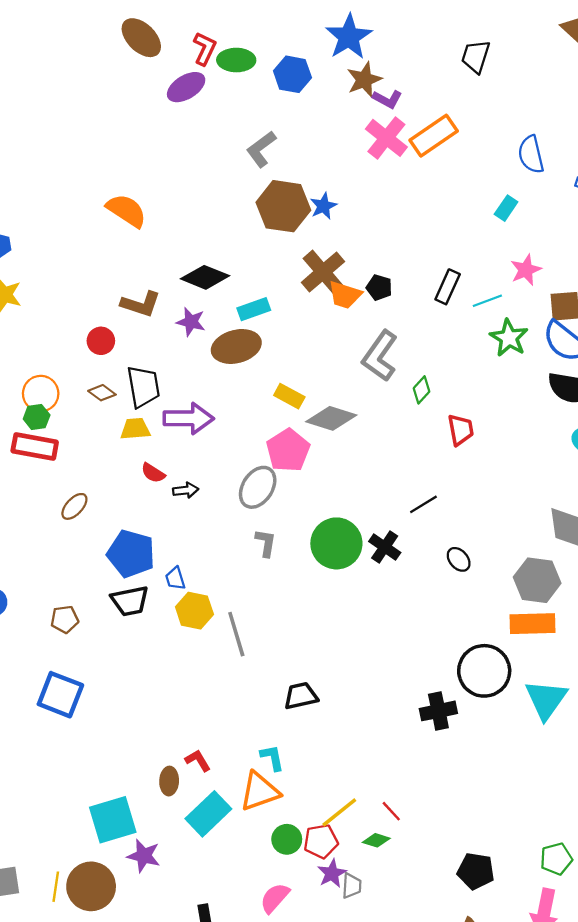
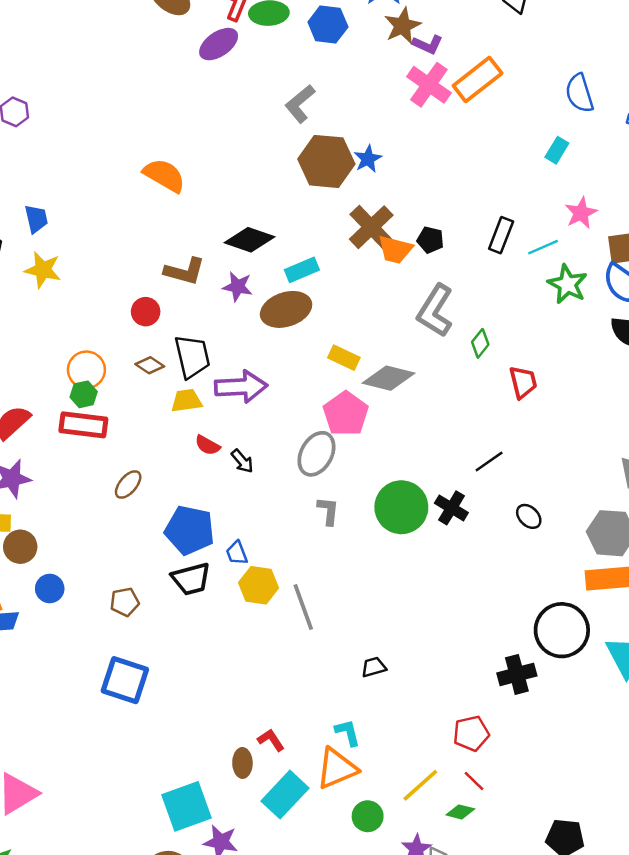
black arrow: (186, 490) -> (242, 461), turned 60
black trapezoid: (301, 696) -> (374, 667), size x0.7
red pentagon: (321, 841) -> (471, 733), moved

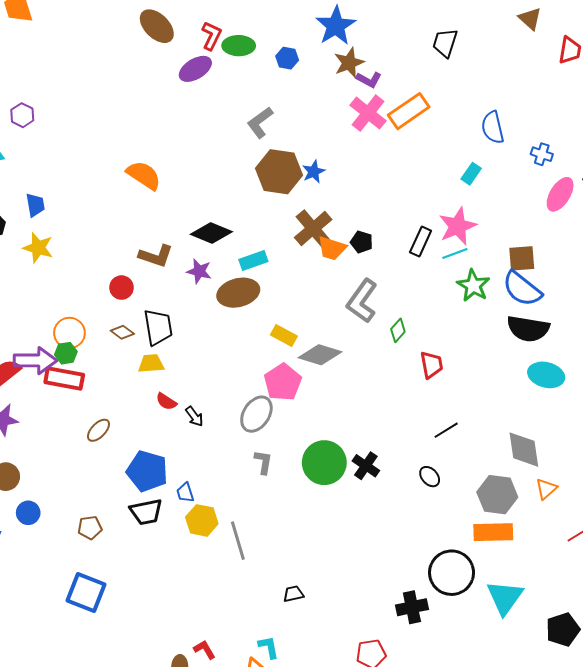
blue hexagon: (328, 25) -> (287, 58), size x0.7
pink star: (581, 213) -> (458, 226), moved, size x1.4
purple arrow: (241, 387) -> (35, 360), moved
black line: (489, 462) -> (446, 430), moved

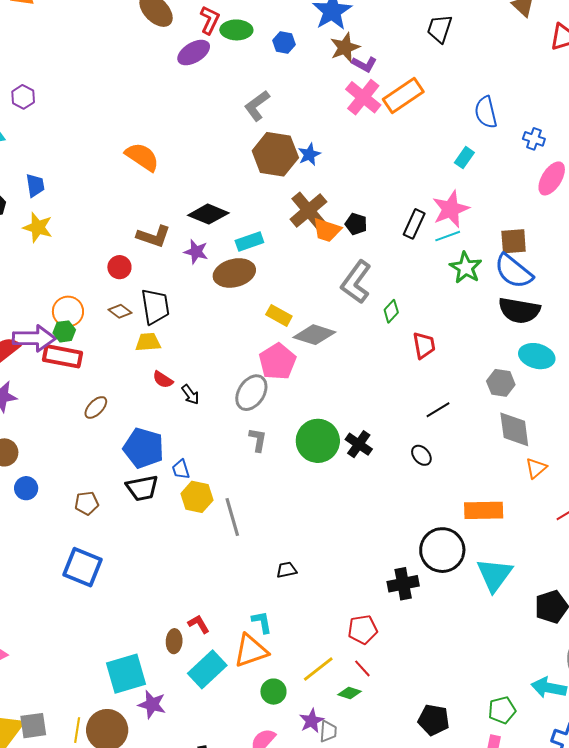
gray hexagon: (497, 495) -> (501, 383), moved, size x0.7

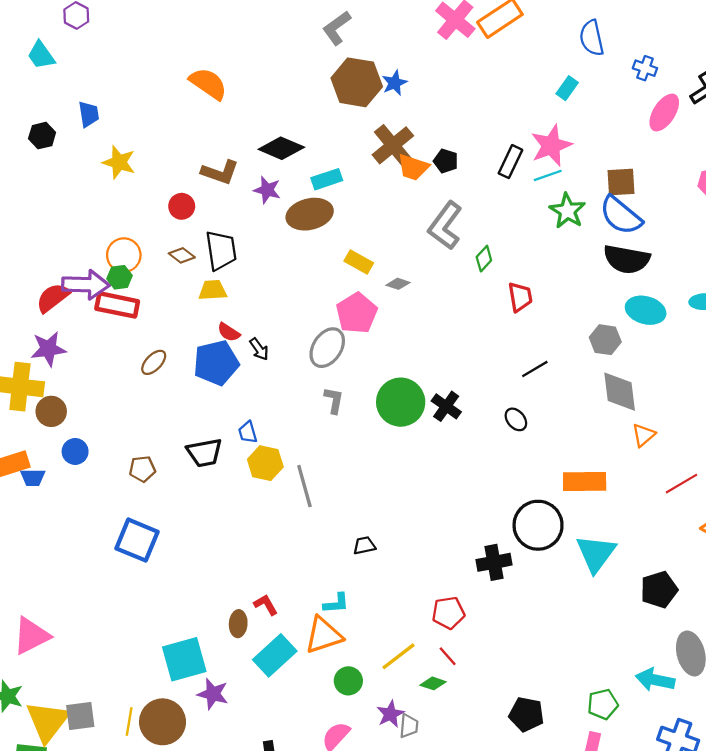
yellow star: (38, 227) -> (119, 162), moved
gray diamond: (314, 335) -> (398, 284), size x0.5
blue pentagon: (143, 448) -> (216, 363), moved, turned -30
cyan L-shape: (262, 622) -> (336, 603), turned 95

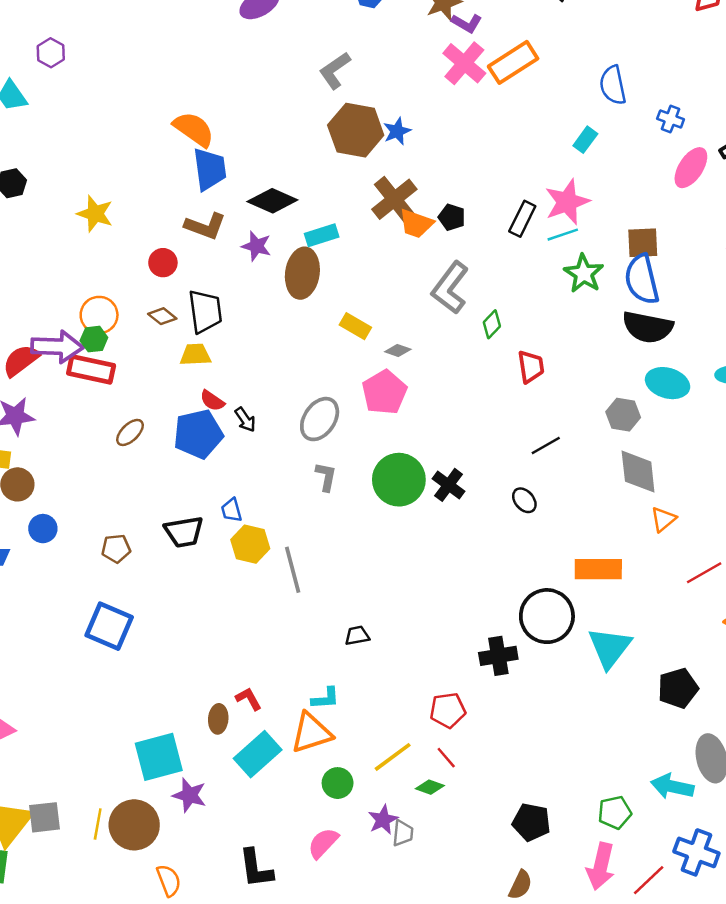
blue trapezoid: (89, 114) -> (210, 169), moved, size x1.5
brown ellipse: (310, 214) -> (302, 273), turned -69
blue semicircle: (621, 215) -> (642, 279), turned 36
pink pentagon: (357, 313) -> (384, 392), moved

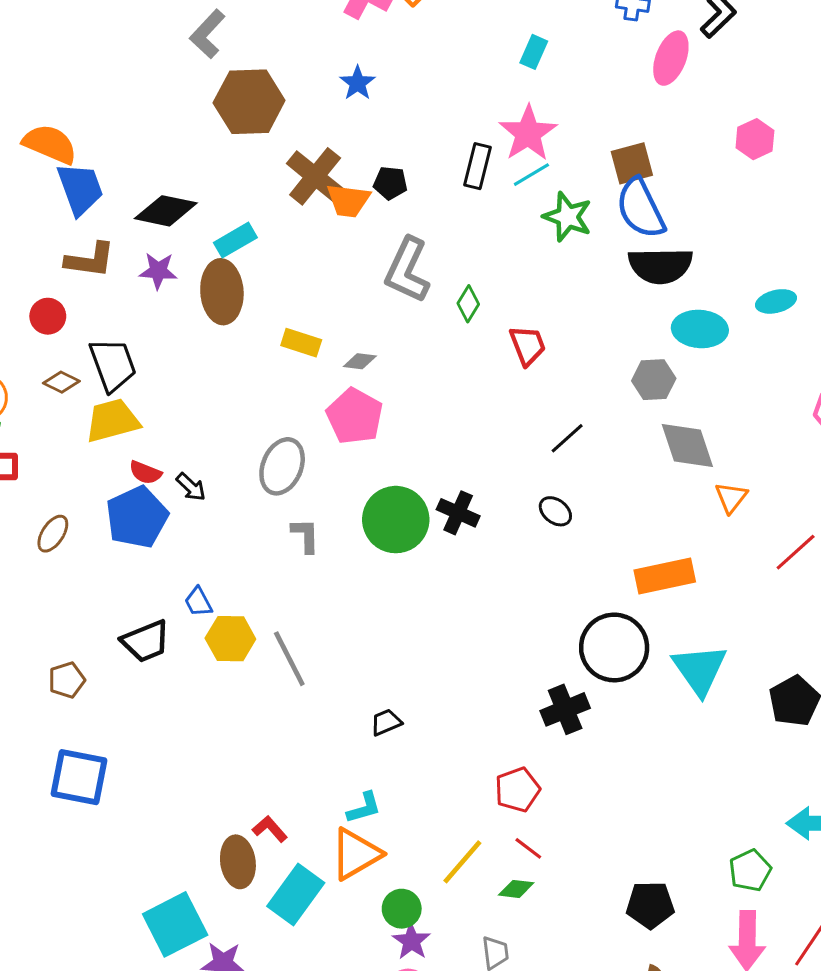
blue star: (397, 131) -> (358, 83), moved
yellow trapezoid: (195, 355) -> (112, 421), size x1.4
brown ellipse: (218, 719) -> (238, 862), size x1.4
purple star: (383, 820) -> (411, 941), moved

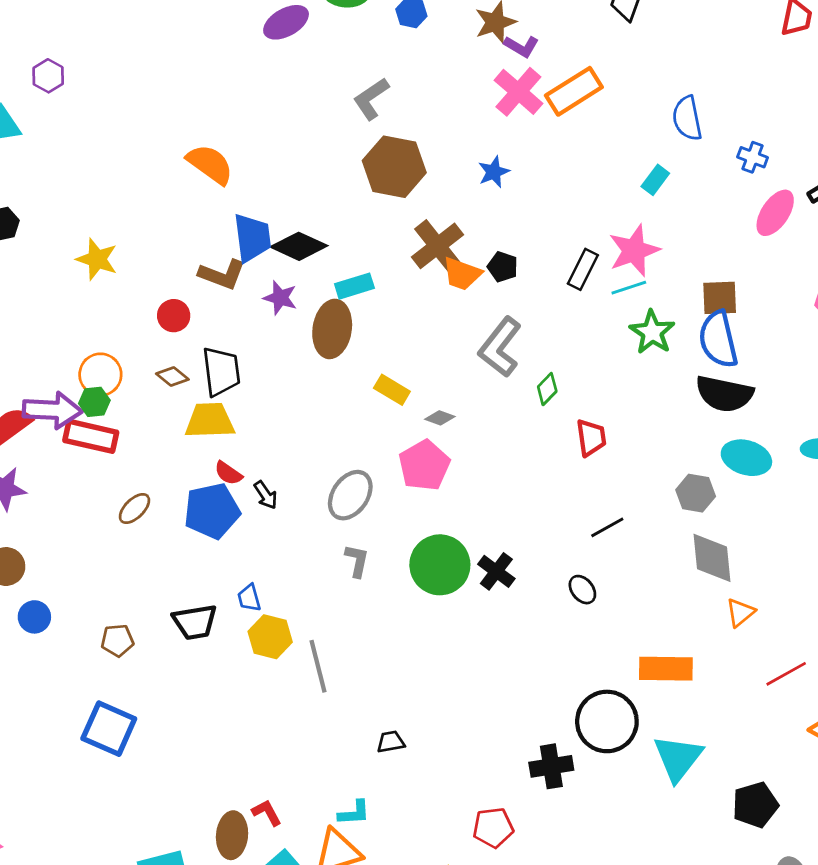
blue trapezoid: (80, 189) -> (252, 238), moved

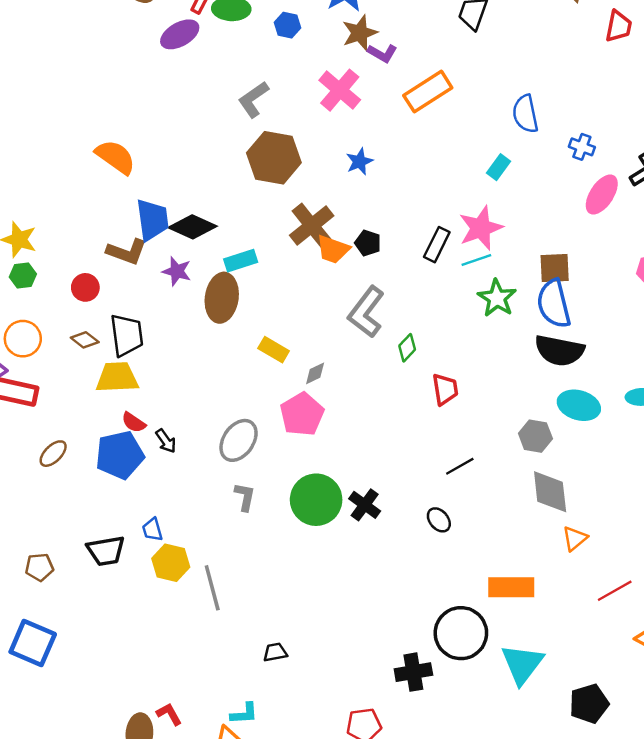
pink cross: (518, 92) -> (340, 90), moved
green hexagon: (94, 402) -> (23, 275), moved
gray diamond: (440, 418) -> (315, 373), turned -45

